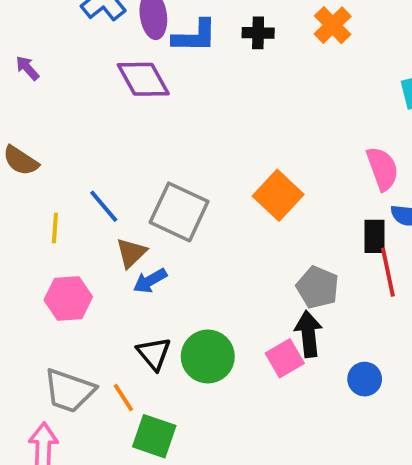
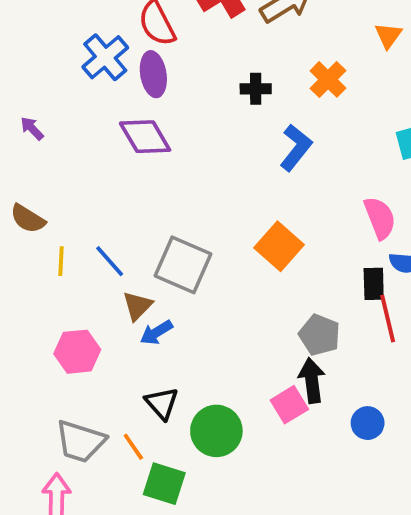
blue L-shape: (195, 36) -> (296, 148), moved, turned -51
yellow line: (55, 228) -> (61, 261), moved
green circle: (208, 357) -> (216, 431), moved

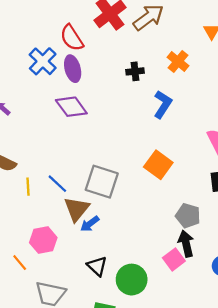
brown triangle: (137, 306) -> (77, 209), size x1.4
orange line: (133, 447) -> (20, 263), moved

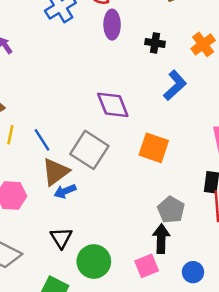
purple ellipse: (73, 69) -> (112, 25), moved
purple diamond: (71, 107) -> (113, 105), moved
orange square: (158, 165) -> (154, 148), turned -32
pink square: (174, 259) -> (147, 266), moved

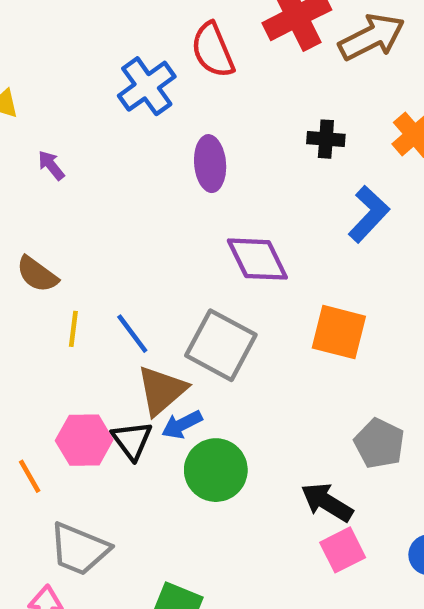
purple ellipse: (112, 25) -> (210, 164), moved
black triangle: (61, 238) -> (132, 440), moved
black arrow: (161, 239) -> (327, 502), moved, turned -56
green circle: (94, 261) -> (216, 470), moved

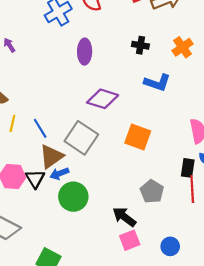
blue L-shape: (369, 214) -> (157, 83), turned 60
purple diamond: (257, 259) -> (103, 99), turned -52

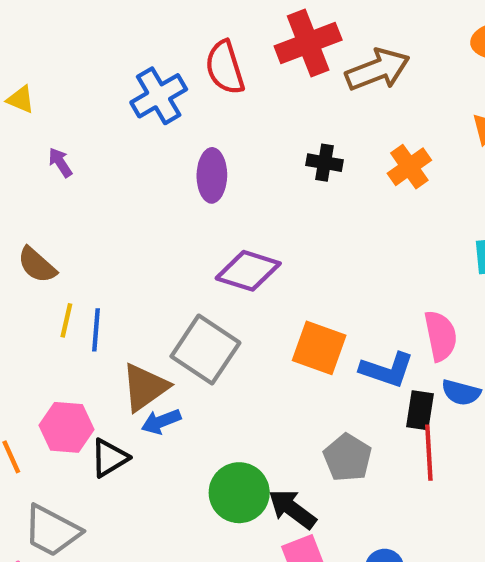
blue L-shape: (157, 83) -> (387, 370), moved
blue line: (40, 128) -> (96, 330), moved, turned 36
black triangle: (35, 179) -> (109, 458), moved, turned 30
green circle: (73, 197) -> (239, 493), moved

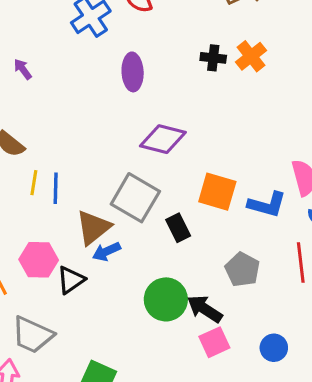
orange cross: (409, 167) -> (251, 56), moved
black rectangle: (420, 410) -> (178, 228), moved, turned -32

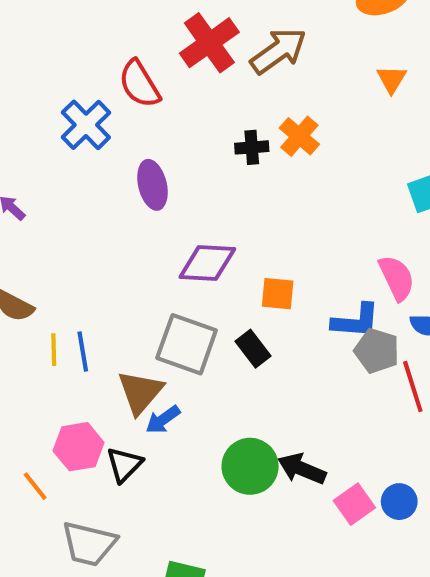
orange square: (217, 192) -> (278, 294), moved, size x0.7
black rectangle: (178, 228) -> (253, 349), moved
gray pentagon: (242, 270) -> (377, 351), moved
pink square: (214, 342) -> (354, 504), moved

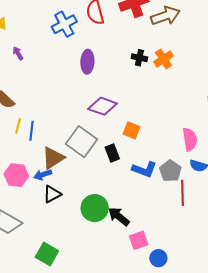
blue L-shape: (356, 321) -> (144, 169), moved
blue arrow: (163, 420) -> (43, 175), moved
black triangle: (124, 465) -> (52, 194), moved
blue circle: (399, 502) -> (158, 258), moved

